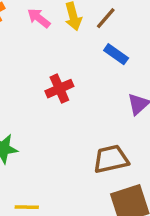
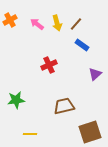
brown trapezoid: (111, 159) -> (64, 106), moved

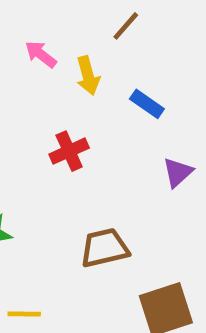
yellow arrow: (57, 23) -> (88, 76), moved
brown line: (76, 24) -> (126, 26), moved

